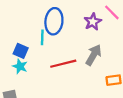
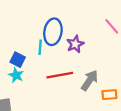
purple star: (93, 22) -> (75, 44), moved
gray arrow: (94, 55) -> (90, 80), moved

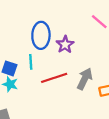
cyan line: (40, 47) -> (31, 62), moved

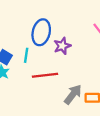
gray arrow: (85, 79) -> (73, 94), moved

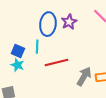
purple star: (62, 46) -> (69, 22), moved

